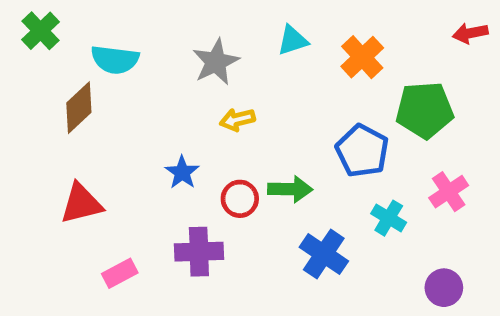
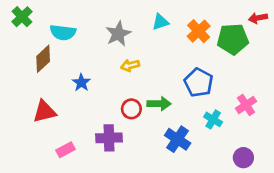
green pentagon: (425, 110) -> (233, 39), moved
blue star: (182, 172) -> (81, 83), moved

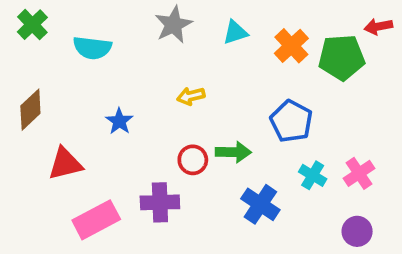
gray star: (118, 34) -> (173, 25), moved
brown diamond: (43, 59) -> (30, 110), moved
pink cross: (246, 105) -> (359, 173), moved
pink rectangle: (66, 150) -> (96, 220), size x1.6

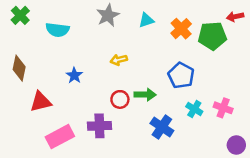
brown diamond: (30, 110) -> (19, 68), turned -35
pink cross: (359, 173) -> (223, 108), turned -36
purple circle: (357, 231) -> (236, 145), moved

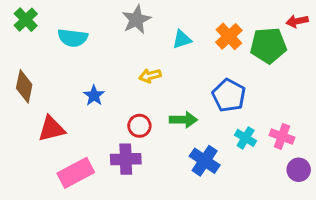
cyan triangle: (146, 20) -> (182, 39), moved
red circle: (120, 99) -> (139, 126), moved
purple circle: (236, 145) -> (299, 170), moved

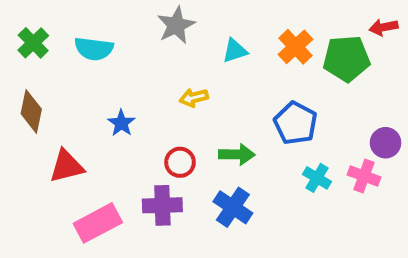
green cross: (26, 20) -> (33, 43), moved
blue cross: (205, 161) -> (233, 207), moved
purple circle: (299, 170) -> (386, 143), moved

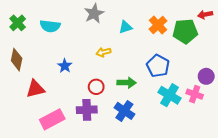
cyan cross: (317, 178) -> (170, 95), size x1.5

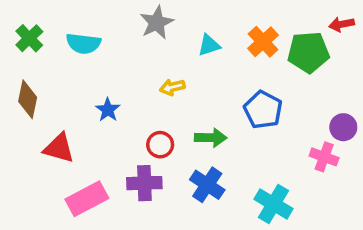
red triangle: (35, 89) -> (59, 148), turned 30
cyan cross: (170, 95) -> (274, 204), moved

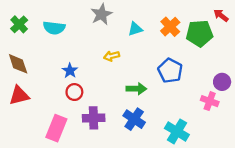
red arrow: (342, 24) -> (221, 15), turned 49
brown diamond: (28, 99) -> (18, 64), turned -30
red circle: (160, 145) -> (74, 92), moved
red triangle: (59, 148) -> (19, 95), moved, turned -30
pink rectangle: (87, 199) -> (56, 128), turned -40

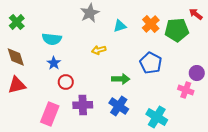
cyan semicircle: (54, 28) -> (52, 39), moved
blue star: (70, 71) -> (54, 63), moved

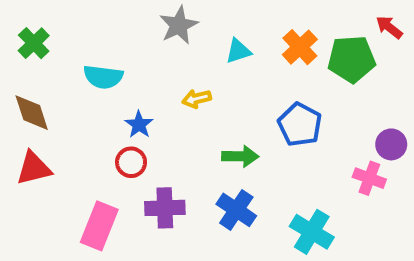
blue star: (54, 63) -> (139, 125), moved

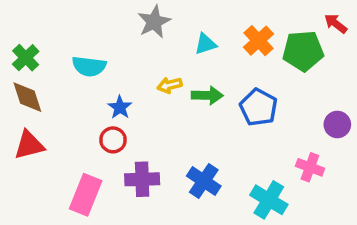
green cross: (34, 43) -> (26, 58), moved
green arrow: (240, 156) -> (207, 95), moved
pink cross: (369, 178) -> (310, 167), moved

